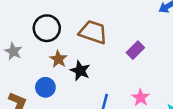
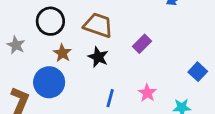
black star: (80, 71) -> (98, 57), moved
blue circle: (45, 87) -> (49, 82), size x1.5

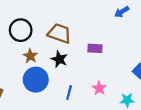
purple rectangle: (142, 44) -> (95, 48), turned 48
blue circle: (49, 82) -> (36, 80), moved

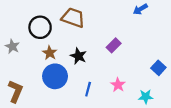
brown trapezoid: (59, 33) -> (73, 18), moved
purple rectangle: (95, 48) -> (114, 45), turned -48

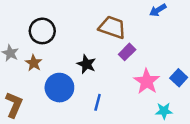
brown trapezoid: (73, 18) -> (112, 27), moved
brown star: (50, 53) -> (34, 63), moved
pink star: (118, 85) -> (147, 81), moved, size x1.5

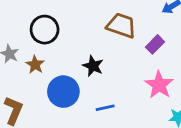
purple rectangle: (127, 52) -> (155, 44), moved
blue line: (98, 102) -> (105, 108), turned 63

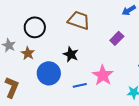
brown trapezoid: (121, 26) -> (79, 20), moved
pink star: (159, 85) -> (103, 75), moved

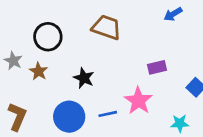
purple rectangle: (117, 38) -> (157, 67), moved, turned 32
black star: (71, 54) -> (84, 78), moved
blue circle: (49, 73) -> (69, 117), moved

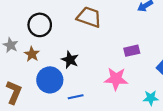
pink star: (138, 101) -> (116, 79), turned -30
blue line: (108, 114) -> (76, 97), moved
blue circle: (69, 117) -> (50, 80), moved

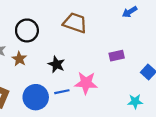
pink star: (116, 79) -> (86, 83), moved
blue circle: (50, 80) -> (36, 97), moved
blue line: (76, 97) -> (62, 92), moved

